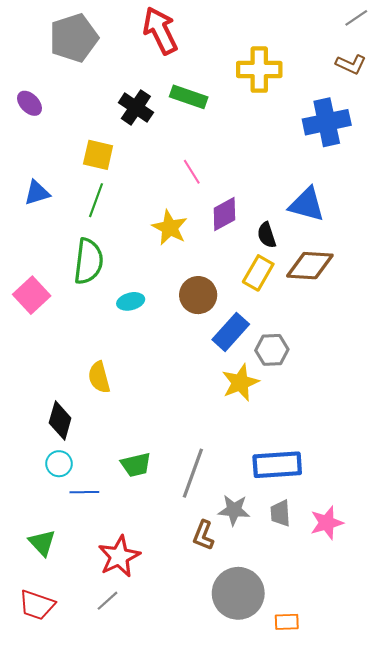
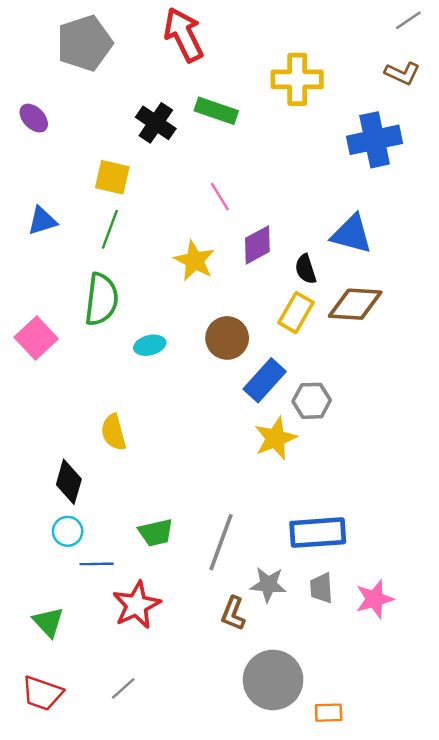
red star: (119, 556) -> (136, 605), moved

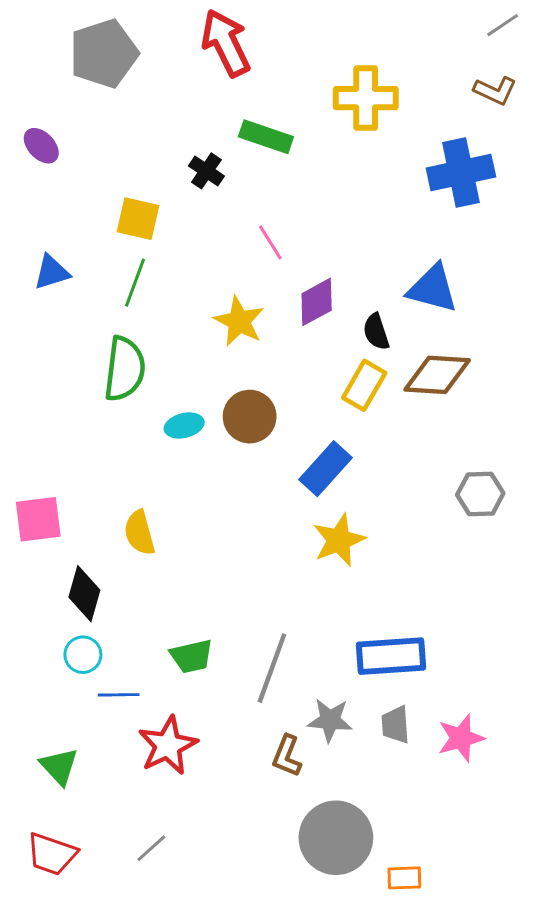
black cross: (156, 123) -> (206, 171), moved, size x0.7
pink square: (36, 338) -> (38, 519), moved, turned 36
brown circle: (227, 338) -> (250, 417), moved
gray hexagon: (312, 401) -> (480, 494), moved

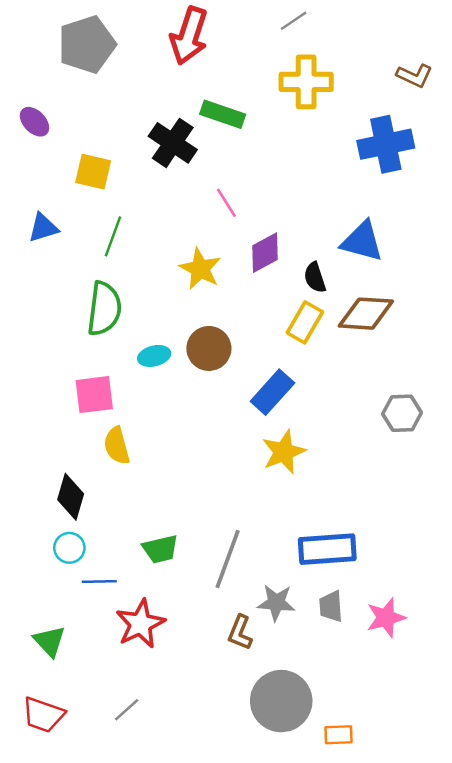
gray line: (503, 25) -> (294, 21), moved
red arrow: (226, 43) -> (189, 36), turned -136
black cross: (206, 171) -> (173, 143), size x1.6
yellow square: (138, 219) -> (93, 172), moved
pink square: (38, 519) -> (94, 395), moved

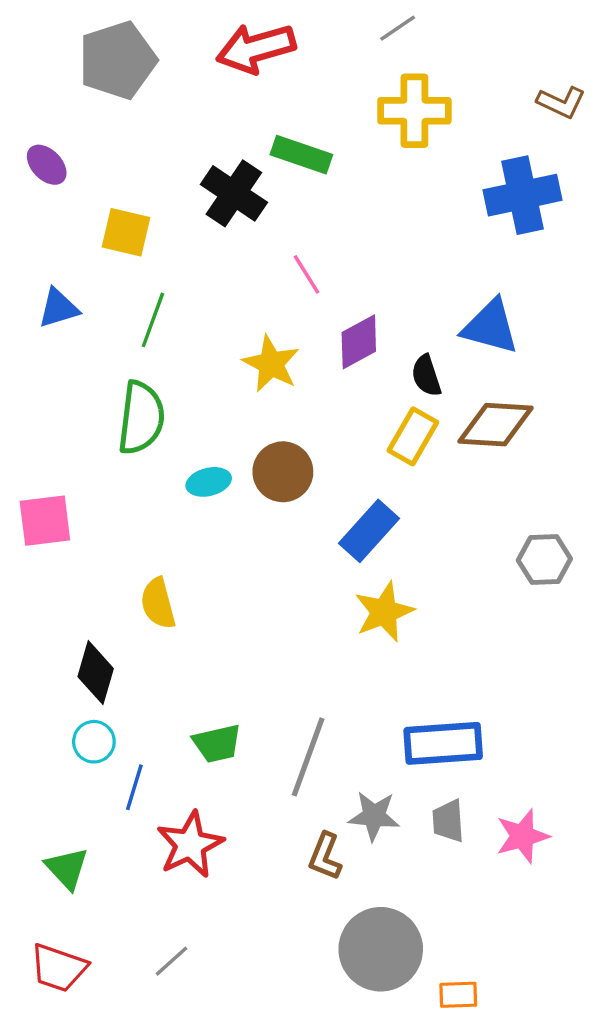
red arrow: (189, 36) -> (256, 48), turned 56
pink square: (94, 395) -> (45, 521), moved
blue line: (99, 581) -> (134, 787), turned -72

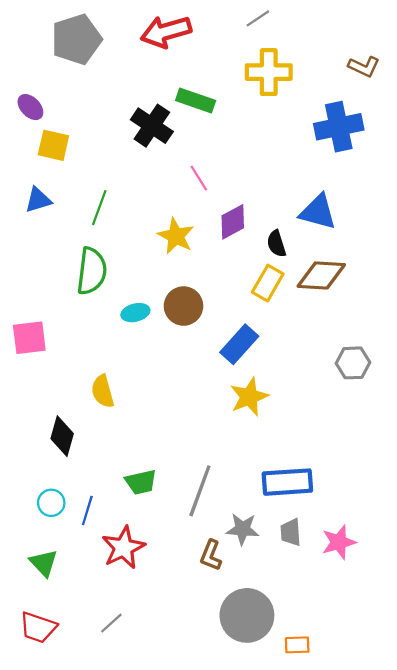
yellow square: (126, 232) -> (53, 145), moved
cyan circle: (94, 742) -> (51, 503), moved

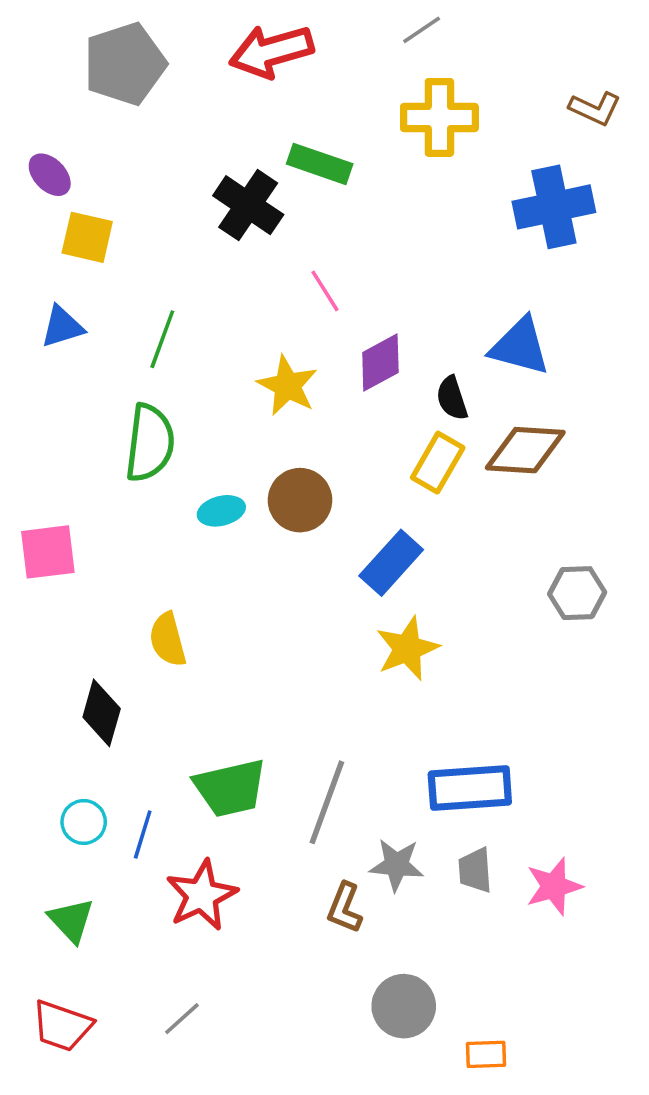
green trapezoid: (141, 482) -> (230, 788), size x1.4
gray circle: (247, 615) -> (404, 1006), size x0.7

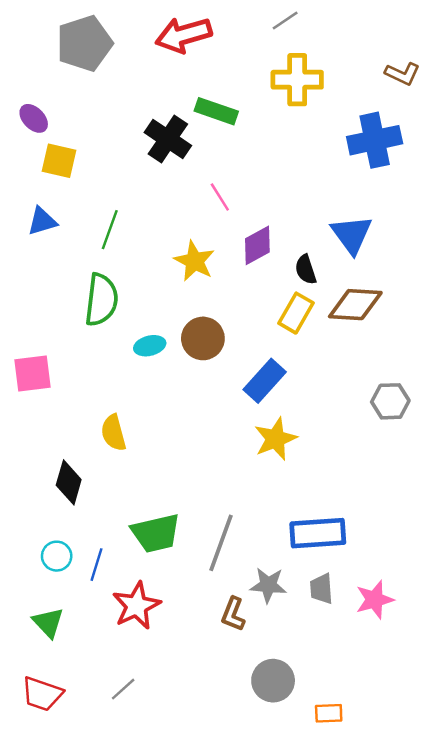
blue triangle: (520, 346) -> (352, 234), turned 39

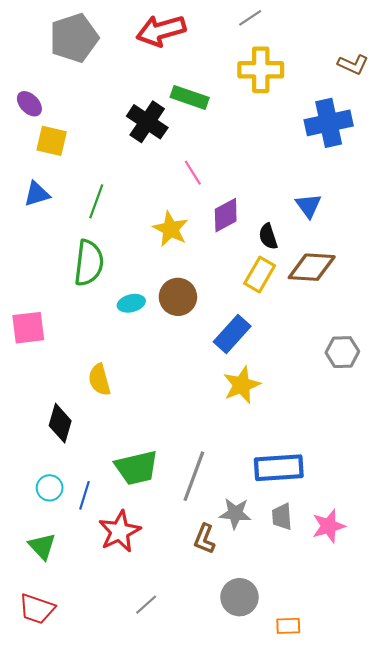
blue triangle: (352, 234) -> (308, 206), size x0.7
gray line: (123, 689) -> (146, 605), moved

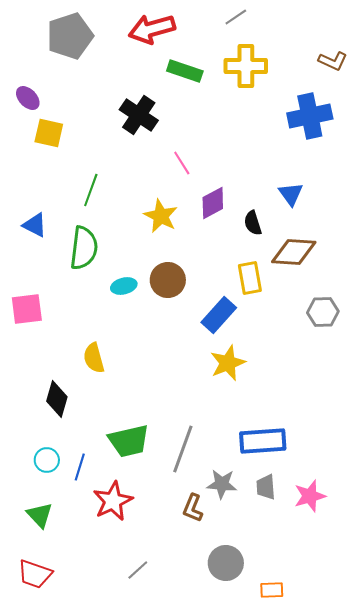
green rectangle: (190, 97) -> (185, 71), moved
blue triangle: (37, 194) -> (35, 225), moved, turned 44
yellow rectangle: (260, 275) -> (250, 278), moved, turned -40
gray hexagon: (342, 352) -> (323, 312), moved

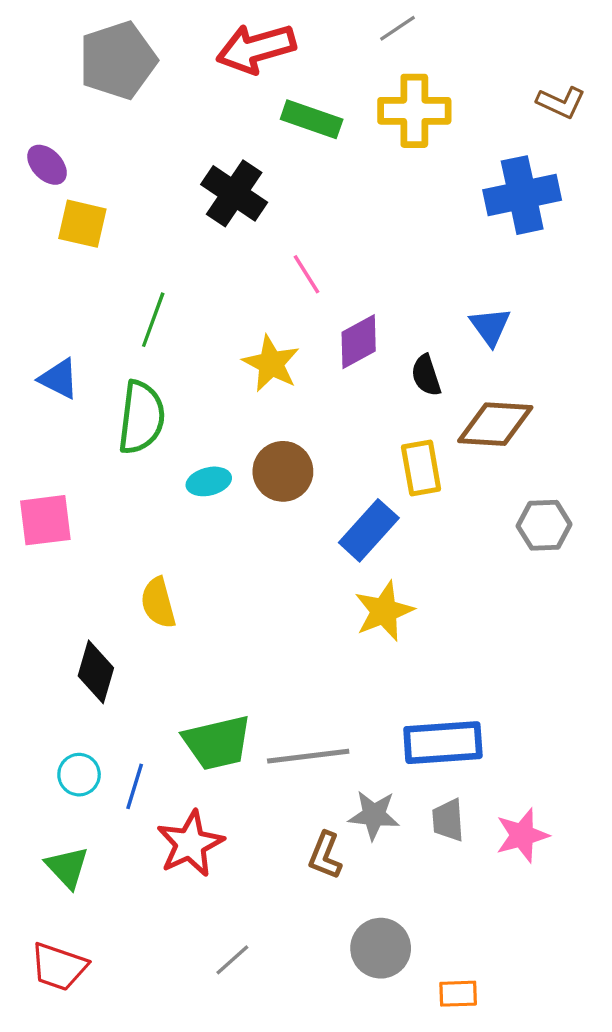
gray line: (183, 449) -> (308, 756), turned 63

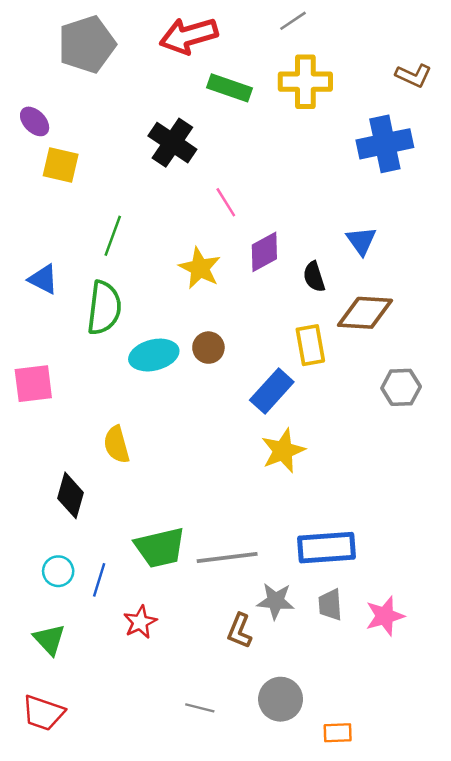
brown circle: (283, 471) -> (208, 348), size x0.7
cyan ellipse: (209, 481) -> (154, 355), size x1.5
red star: (190, 844) -> (140, 622), size x0.7
gray line: (232, 960) -> (200, 708), moved, turned 56

